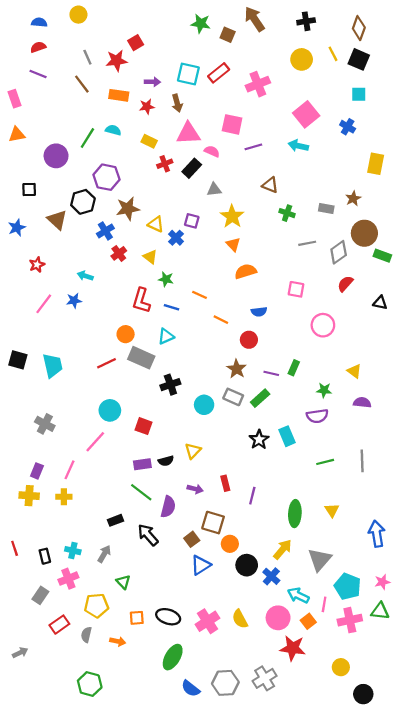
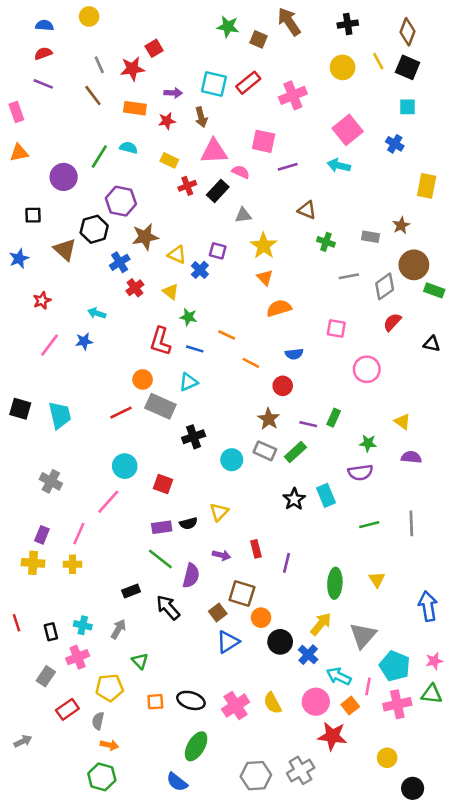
orange arrow: (118, 641) -> (109, 745), moved
blue semicircle: (191, 688) -> (177, 782), moved

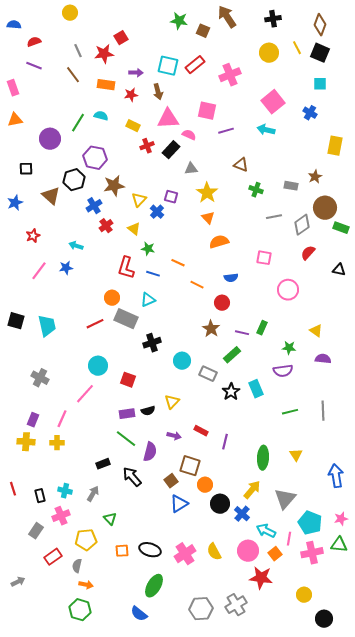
blue semicircle: (44, 25) -> (14, 25), moved
yellow triangle: (177, 255) -> (139, 200), turned 49
gray rectangle: (265, 451) -> (208, 374), moved
red rectangle: (256, 549) -> (201, 431), turned -48

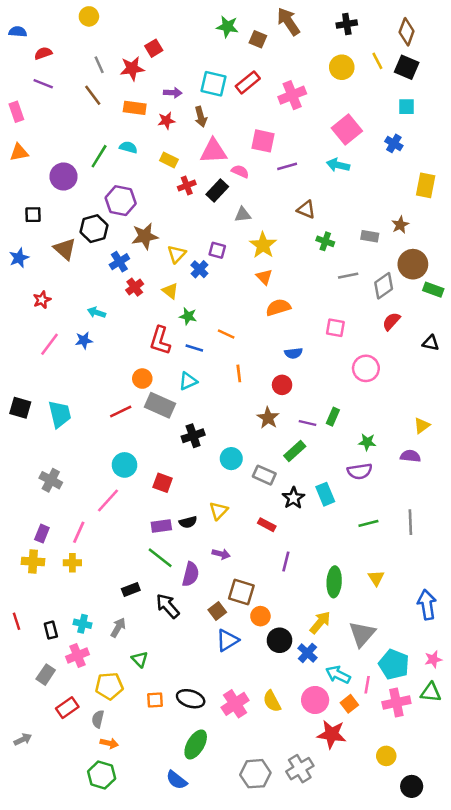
orange line: (197, 285) -> (239, 373), moved, turned 56
yellow triangle: (316, 331) -> (422, 426), moved, turned 48
red rectangle: (201, 431) -> (267, 525), moved

